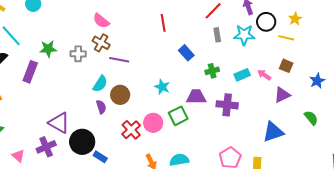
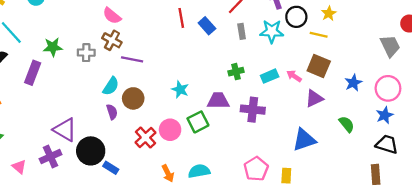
blue rectangle: (186, 53) -> (207, 26), moved
brown square: (286, 66) -> (319, 66), size x1.5

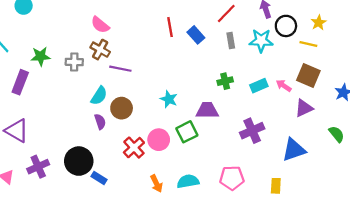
purple cross: (253, 110) -> (252, 131), moved, turned -30
purple triangle: (65, 130) -> (17, 131), moved
pink pentagon: (256, 169) -> (232, 178), moved, turned 30

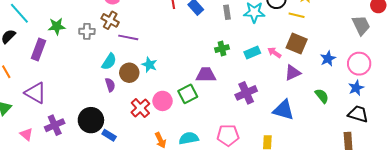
cyan star: (169, 99) -> (149, 65), moved
blue triangle: (294, 150) -> (283, 110), turned 35

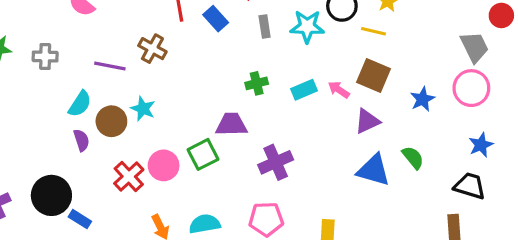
brown cross: (110, 20) -> (152, 49), moved
pink circle: (359, 64) -> (471, 88), moved
blue star: (356, 88) -> (481, 145), moved
purple cross: (246, 93) -> (276, 162), moved
blue triangle: (283, 110) -> (374, 170), moved

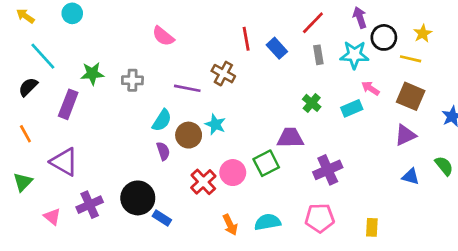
green cross: (257, 83) -> (312, 103), turned -36
pink arrow: (339, 90) -> (370, 88), moved
blue triangle: (374, 170) -> (411, 177), size x0.6

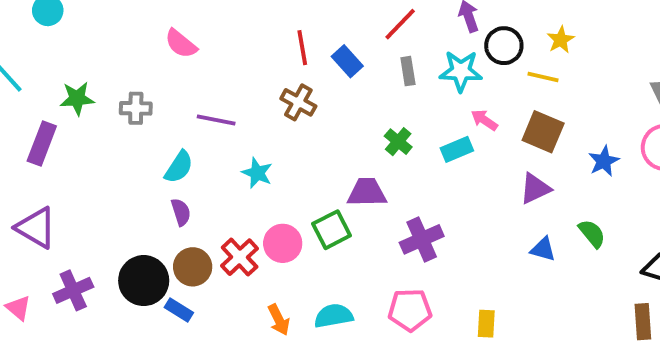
brown cross: (223, 74) -> (298, 102), moved
brown circle: (189, 135) -> (193, 267), moved

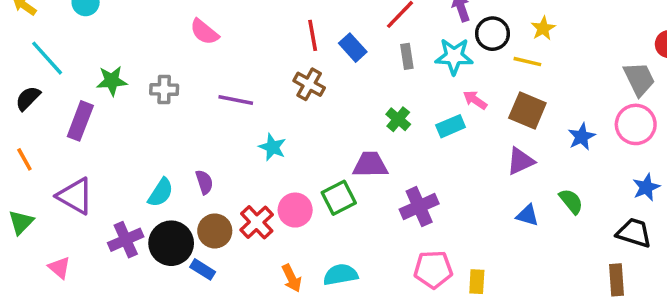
cyan semicircle: (179, 167) -> (161, 193), moved
purple cross: (73, 290) -> (126, 240), moved
pink pentagon: (410, 310) -> (433, 269), moved

